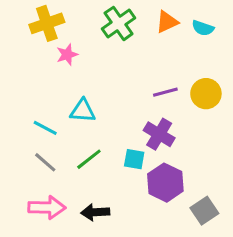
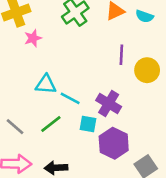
purple line: (165, 92) -> (121, 55), moved, turned -72
cyan line: (45, 128) -> (70, 98), moved

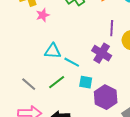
purple cross: (109, 104) -> (102, 53), moved

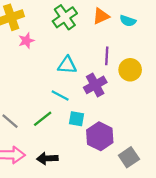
cyan triangle: (53, 51) -> (67, 65), moved
purple cross: (102, 53) -> (95, 85), turned 30

